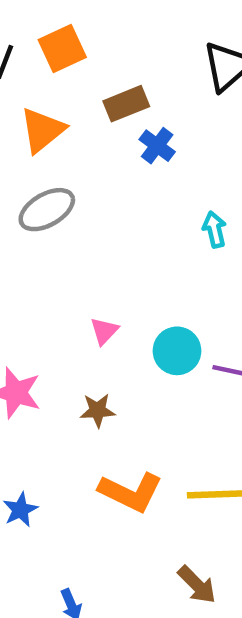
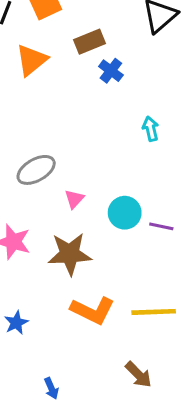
gray ellipse: (47, 210) -> (36, 170), moved
brown star: (98, 410) -> (70, 254), size x1.8

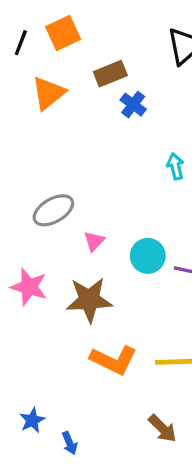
blue star: (16, 323) -> (32, 420), moved

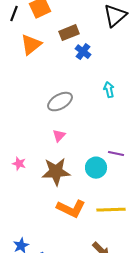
gray ellipse: (53, 210) -> (60, 102), moved
cyan circle: (148, 256) -> (96, 168), moved
pink star: (29, 287) -> (19, 164), size x0.6

